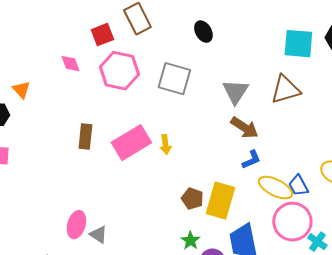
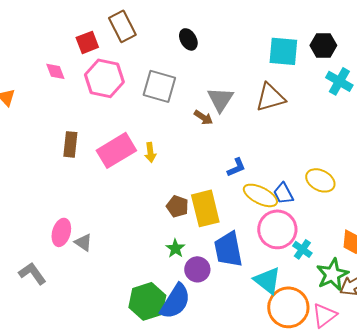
brown arrow: (244, 128) -> (203, 117), moved, size x0.7
yellow rectangle: (220, 201) -> (205, 208), turned -30

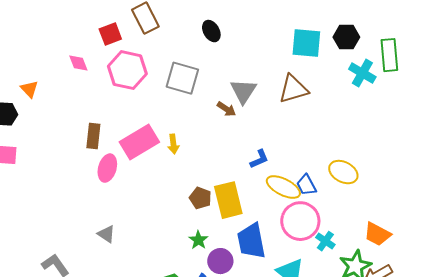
pink ellipse: (61, 232) -> (107, 168), moved

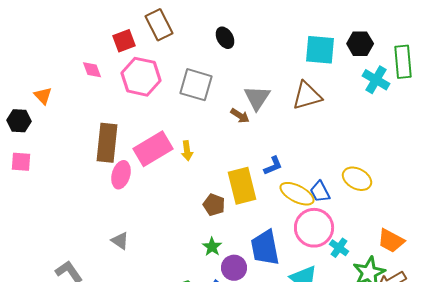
brown rectangle: (93, 136) -> (107, 143), size x1.5
yellow rectangle: (228, 200) -> (242, 186), moved

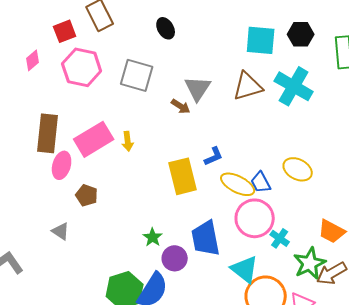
pink diamond: (92, 70) -> (33, 60), turned 70
cyan cross: (376, 80) -> (294, 86), moved, size x1.4
brown pentagon: (214, 205) -> (87, 195), moved

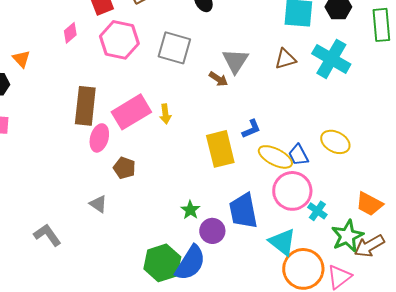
brown triangle: (248, 86) -> (285, 59), size x0.7

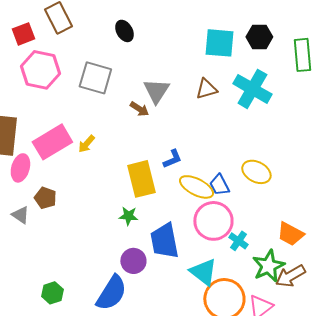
yellow arrow: (165, 114) -> (86, 144), turned 48
gray triangle: (98, 204) -> (20, 215), moved
green star: (190, 210) -> (128, 216), moved, turned -30
green hexagon: (162, 263) -> (52, 293), moved, size x0.6

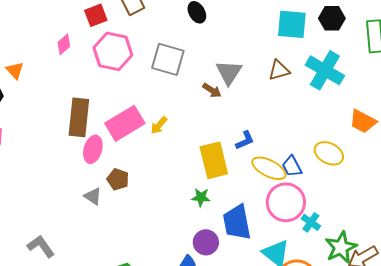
orange trapezoid: (290, 234) -> (363, 121), moved

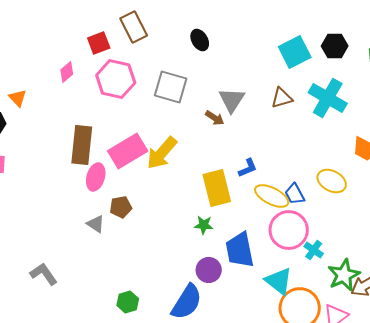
cyan square: (292, 24) -> (295, 52), turned -32
yellow arrow: (159, 125) -> (162, 153), size x1.8
brown pentagon: (118, 179) -> (121, 207), turned -30

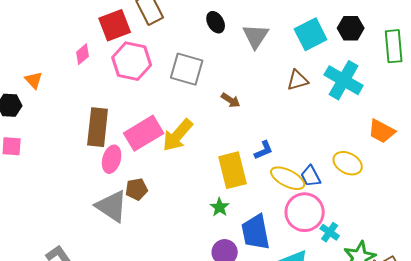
red square: (99, 43) -> (115, 25), size x1.4
gray triangle: (232, 100) -> (256, 36), moved
gray triangle: (96, 224) -> (112, 206), size x1.8
green star: (204, 225) -> (220, 207), turned 30

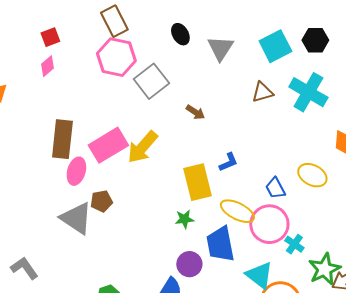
red square: (115, 25) -> (50, 37), moved, size x0.6
pink hexagon: (132, 61) -> (116, 57), moved
gray square: (187, 69) -> (151, 81), turned 36
yellow ellipse: (288, 178) -> (237, 211), moved
green star: (220, 207) -> (184, 219), turned 30

